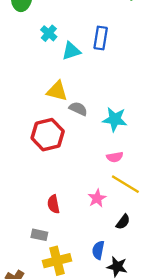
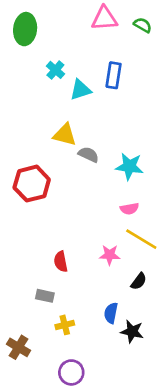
red hexagon: (48, 135) -> (32, 184), moved
pink star: (97, 198) -> (110, 255), turned 30
yellow cross: (57, 261) -> (65, 325), size x0.6

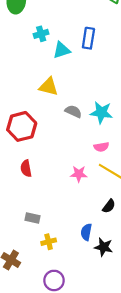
cyan cross: (55, 70) -> (41, 34), turned 32
gray semicircle: (88, 155) -> (73, 111), moved
pink star: (110, 255) -> (79, 174), moved
red semicircle: (61, 262) -> (26, 168), moved

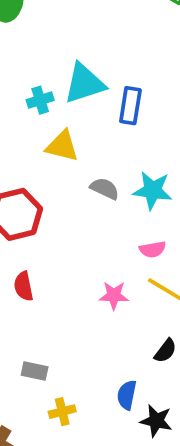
cyan cross: (41, 34) -> (40, 100), moved
blue rectangle: (88, 38) -> (130, 106), moved
cyan triangle: (62, 50) -> (84, 83), size x1.4

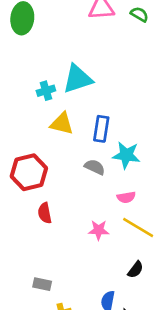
blue rectangle: (130, 106) -> (101, 129), moved
gray semicircle: (105, 189) -> (95, 167), moved
red semicircle: (24, 286) -> (45, 213), moved

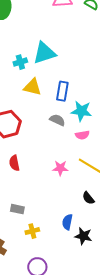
pink semicircle: (126, 197) -> (82, 135), moved
red semicircle: (45, 213) -> (14, 163), moved
black semicircle: (135, 270) -> (88, 198), turned 104

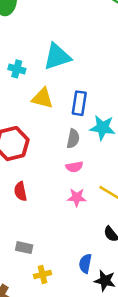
cyan cross: (20, 62) -> (17, 69), moved, turned 32
gray semicircle: (57, 120) -> (73, 139), turned 77
pink semicircle: (82, 135) -> (74, 167), moved

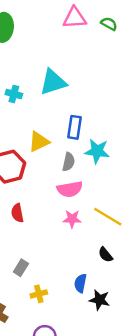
yellow triangle: (42, 98) -> (39, 142), moved, turned -40
pink semicircle: (74, 167) -> (70, 189), size x1.5
gray rectangle: (24, 248) -> (21, 268), turned -70

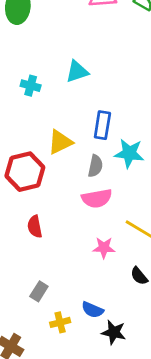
cyan triangle: (53, 82) -> (77, 72), size x0.7
pink star: (72, 219) -> (104, 248), moved
blue semicircle: (80, 283) -> (93, 310), moved, turned -78
black star: (99, 300) -> (114, 332), moved

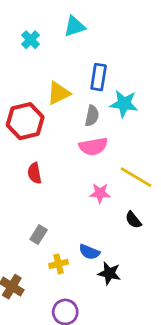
cyan cross: (31, 86) -> (31, 40), turned 30

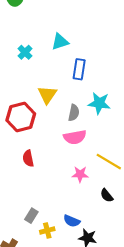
blue rectangle: (99, 77) -> (79, 69), moved
yellow triangle: (59, 93) -> (47, 95), turned -30
gray rectangle: (39, 235) -> (31, 216), moved

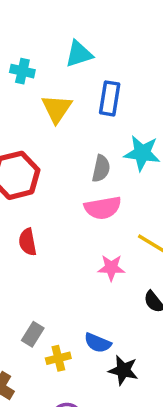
cyan cross: (25, 52) -> (22, 71), turned -32
yellow triangle: (47, 95) -> (57, 109), moved

